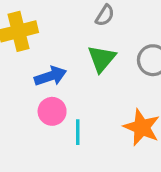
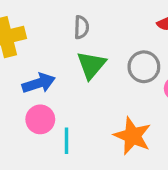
gray semicircle: (105, 15) -> (81, 27), moved, turned -30

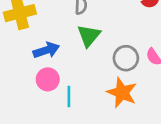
gray circle: (144, 67) -> (126, 58), moved

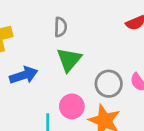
pink circle: (48, 79) -> (72, 106), moved

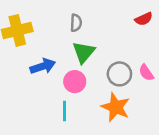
pink circle: (72, 106) -> (75, 82), moved

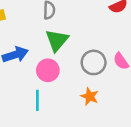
orange star: (116, 107) -> (90, 96), size x0.6

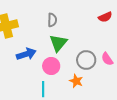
orange star: (90, 96) -> (76, 81), moved

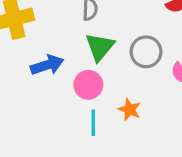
gray circle: (86, 60) -> (146, 52), moved
cyan line: (43, 89) -> (93, 123), moved

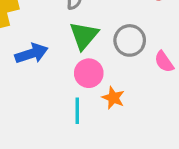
pink circle: (88, 85) -> (89, 73), moved

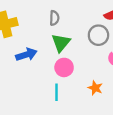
gray circle: (130, 40) -> (98, 35), moved
orange star: (113, 98) -> (95, 88), moved

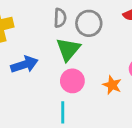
gray circle: (98, 35) -> (89, 23), moved
orange star: (95, 88) -> (112, 85), moved

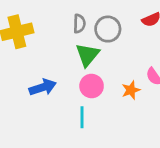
blue arrow: (24, 64) -> (43, 87), moved
orange star: (112, 85) -> (131, 90), turned 30

